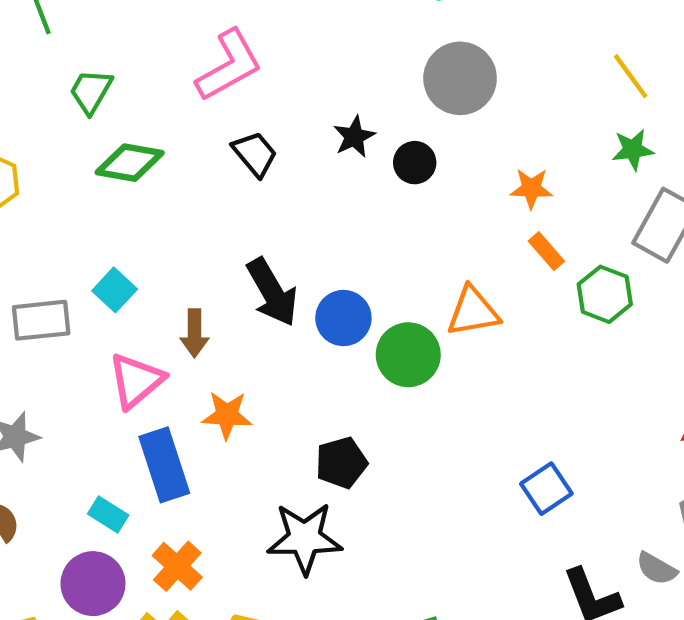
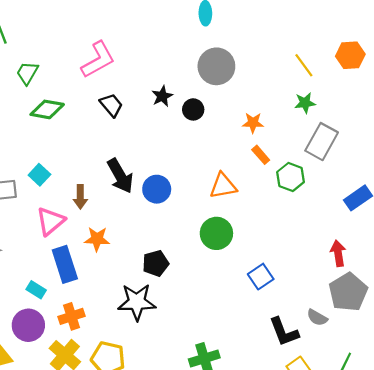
green circle: (408, 355) -> (216, 233), moved
orange cross: (177, 566) -> (72, 316), turned 30

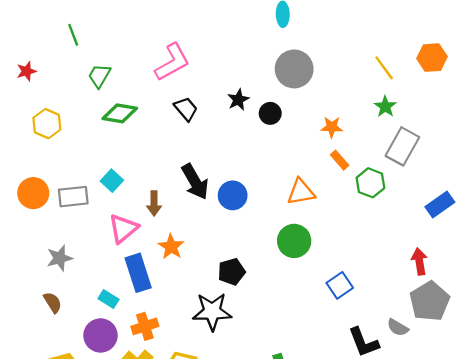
green star: (305, 103) -> (385, 107), turned -30
orange star: (97, 239) -> (171, 247), turned 30

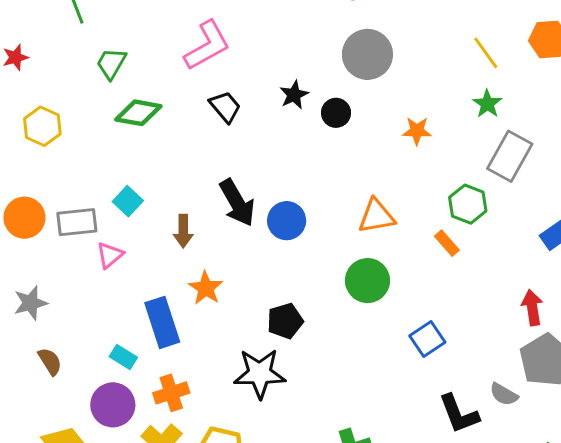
orange rectangle: (340, 160) -> (447, 243), moved
pink triangle: (123, 228) -> (110, 255), moved, size x0.7
gray star: (59, 258) -> (30, 303), moved

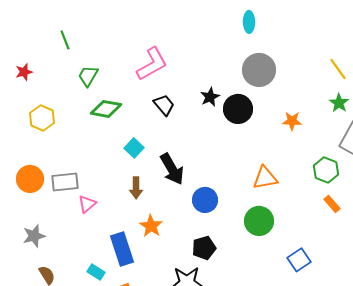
black circle: (336, 113) -> (238, 109), size x1.5
cyan square: (128, 201) -> (134, 148), moved
blue circle: (287, 221) -> (205, 200), moved
orange rectangle: (447, 243) -> (332, 204), moved

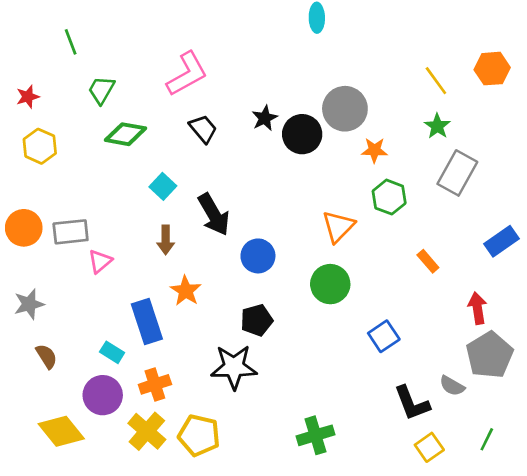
gray circle: (259, 70) -> (345, 109), moved
red star: (24, 72) -> (28, 97), moved
green hexagon: (326, 170) -> (389, 197), moved
orange triangle: (265, 178) -> (338, 227), turned -36

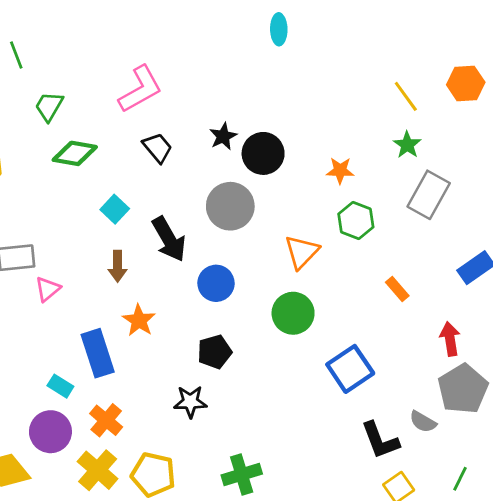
gray circle: (345, 109) -> (230, 206), moved
blue square: (384, 336) -> (350, 369), size x1.4
black star: (234, 367) -> (190, 402), size x0.7
orange cross: (155, 384) -> (106, 420), turned -32
green cross: (316, 435) -> (242, 474), moved

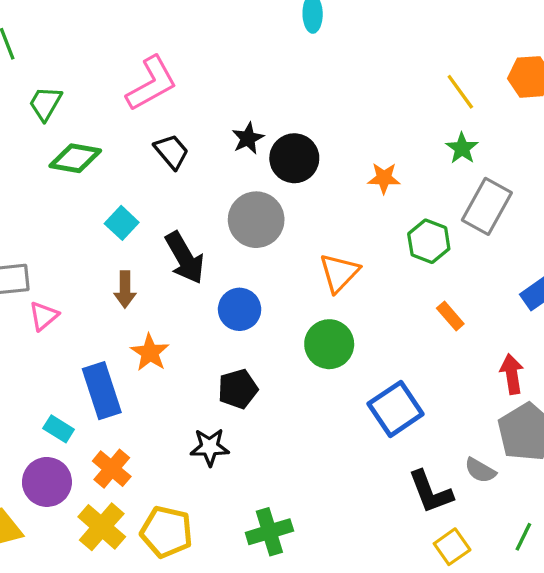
green hexagon: (356, 220) -> (429, 241), moved

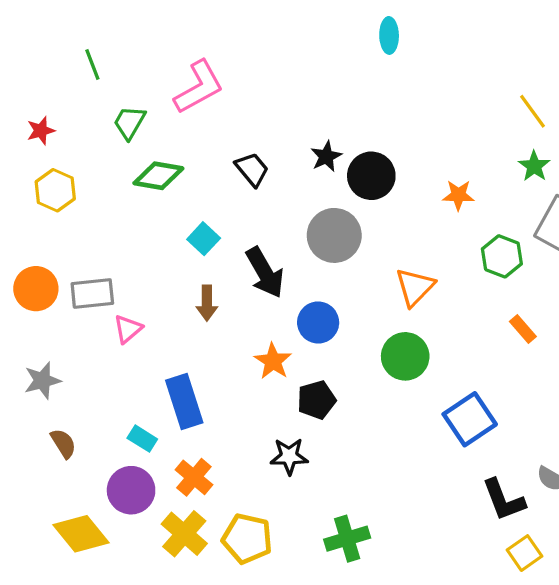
pink L-shape: (152, 84) -> (199, 87), moved
orange star: (150, 352) -> (273, 361), moved

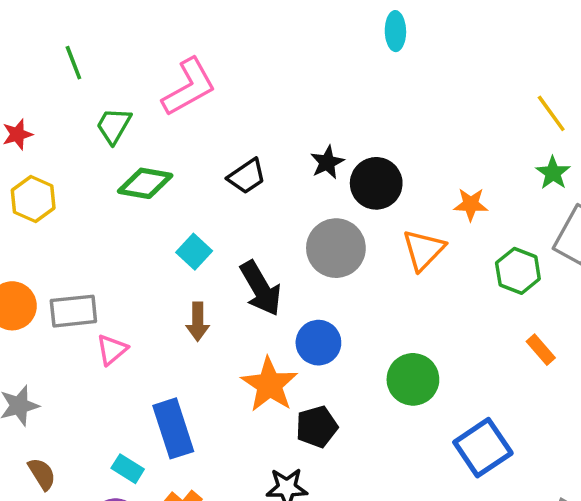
black trapezoid: (252, 169) -> (247, 176), turned 96
orange triangle: (415, 287) -> (423, 250), moved
orange star: (273, 361) -> (269, 385), size x1.4

